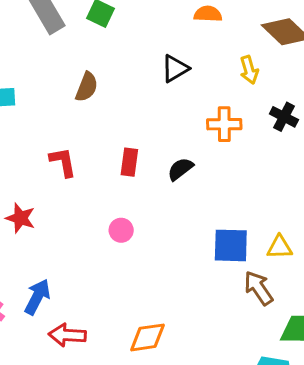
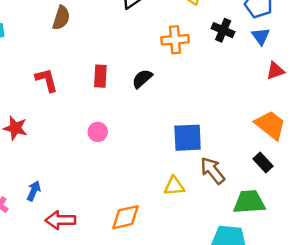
yellow triangle: (280, 247) -> (174, 186), moved
blue arrow: (37, 297) -> (34, 191), size x0.7

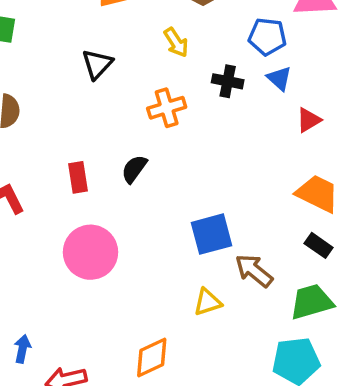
pink circle: (98, 132) -> (91, 252), size x2.0

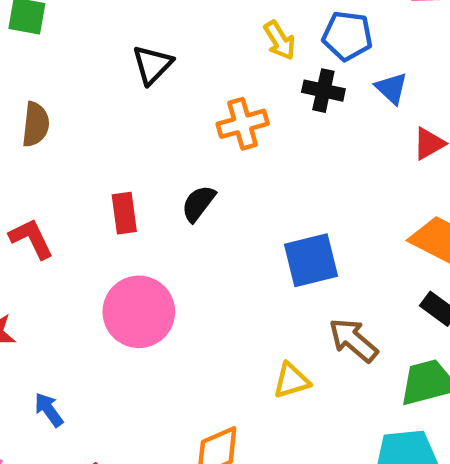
blue pentagon: (267, 37) -> (347, 36), moved
yellow arrow: (176, 42) -> (280, 40), moved
blue square: (211, 234) -> (311, 260), moved
blue arrow: (22, 349) -> (49, 410), moved, turned -48

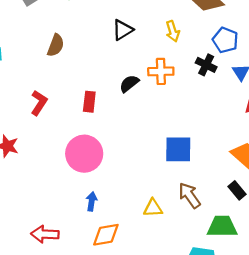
yellow arrow: (280, 40) -> (173, 31), moved
black semicircle: (198, 203) -> (129, 84), moved
red L-shape: (31, 239) -> (39, 103), turned 45
blue arrow: (49, 410) -> (92, 201), moved, turned 30

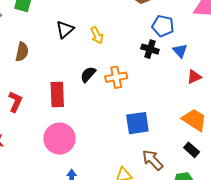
black triangle: (123, 30) -> (65, 29), moved
yellow arrow: (173, 31) -> (97, 35), moved
orange cross: (161, 71) -> (116, 77), moved
red rectangle: (89, 102) -> (57, 95), size x1.4

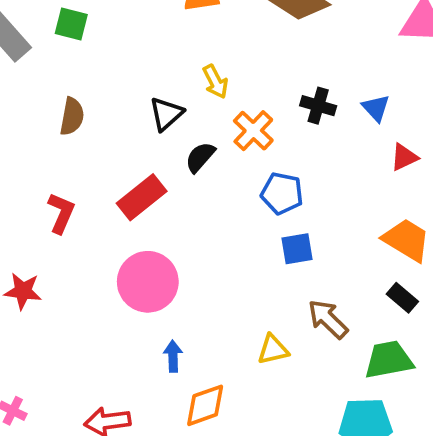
blue pentagon: (163, 26) -> (282, 193), moved
black triangle: (65, 29) -> (166, 114), moved
orange cross: (116, 77) -> (253, 131), moved, turned -35
red rectangle: (57, 95) -> (142, 197), turned 55
blue square: (137, 123) -> (297, 249), size x0.7

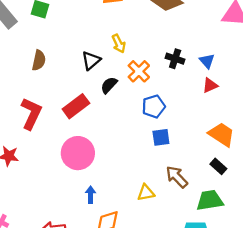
red triangle: (404, 157) -> (210, 85), moved
blue pentagon: (282, 193) -> (154, 107), turned -30
red L-shape: (61, 213) -> (31, 114), size x1.4

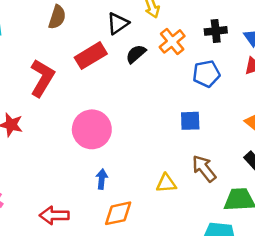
black cross: (175, 59) -> (216, 31), turned -30
red rectangle: (76, 106) -> (91, 56), moved
blue pentagon: (154, 107) -> (206, 74), moved

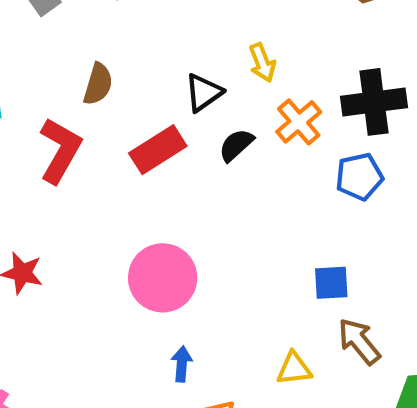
black cross: (216, 31) -> (374, 102), size x1.6
red L-shape: (42, 78) -> (60, 150), moved
blue square: (190, 121) -> (331, 283), moved

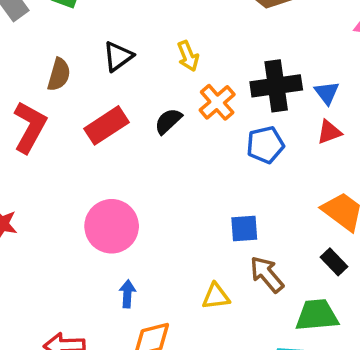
black triangle: (204, 93) -> (118, 56), moved

